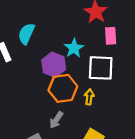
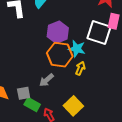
cyan star: (74, 48) -> (77, 49), moved, turned 30
white square: (101, 68) -> (99, 32), moved

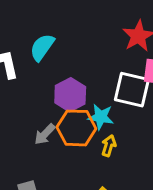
gray arrow: (46, 80) -> (45, 134), moved

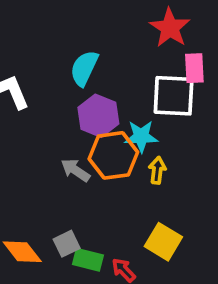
cyan semicircle: (42, 47) -> (84, 68), moved
gray arrow: (45, 134) -> (75, 170), turned 90

